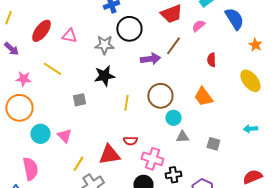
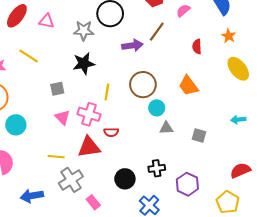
orange star: (255, 45) -> (229, 36), moved
pink triangle: (64, 136) -> (62, 117), moved
pink cross: (152, 159) -> (89, 114), moved
yellow line: (78, 164) -> (56, 157), turned 63

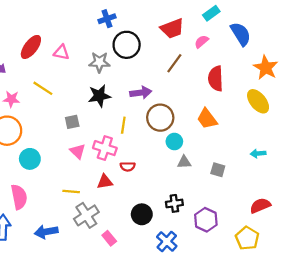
orange star: (229, 36) -> (266, 68), moved, size x1.6
purple arrow: (132, 45) -> (141, 93), moved
red semicircle: (197, 46) -> (216, 78), size x1.6
red triangle: (89, 147) -> (105, 182), size x0.7

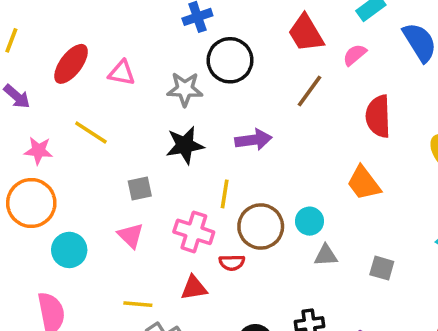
red trapezoid: (172, 29) -> (306, 33), turned 80
brown circle: (160, 118) -> (261, 226), moved
pink triangle: (78, 151) -> (131, 236), moved

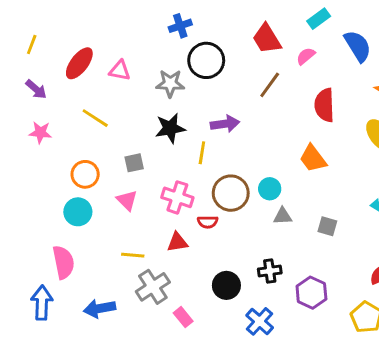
pink star: (38, 151) -> (40, 133), moved
yellow line: (225, 194) -> (202, 153), moved
orange circle: (31, 203) -> (85, 174), moved, size x0.7

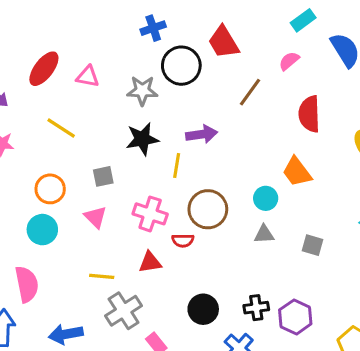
red trapezoid: (267, 39) -> (223, 42), moved
cyan circle: (270, 189) -> (266, 198), moved
black cross: (270, 271) -> (256, 308), moved

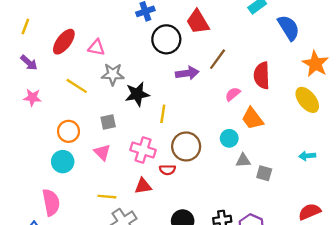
pink semicircle: (289, 61) -> (233, 94), moved
gray star: (142, 91) -> (113, 74), moved
purple arrow: (202, 134) -> (187, 73), moved
gray triangle: (264, 234) -> (243, 160), moved

